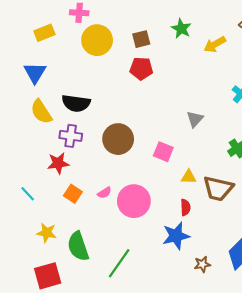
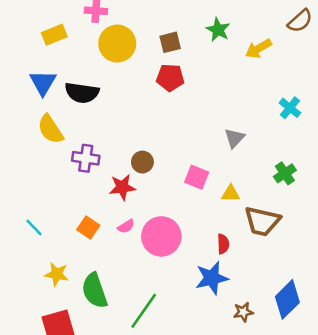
black semicircle: (76, 103) -> (82, 93), moved
brown circle: (118, 139) -> (142, 162), size x0.6
red star: (58, 163) -> (122, 187), moved
yellow triangle: (189, 177) -> (231, 194), moved

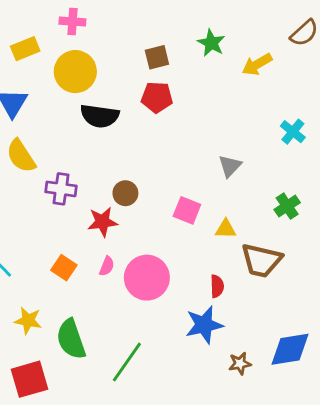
yellow circle: (117, 44) -> (75, 72), moved
black semicircle: (82, 93) -> (100, 116), moved
pink semicircle: (126, 226) -> (107, 266), turned -36
blue diamond: (287, 299) -> (290, 349), turned 36

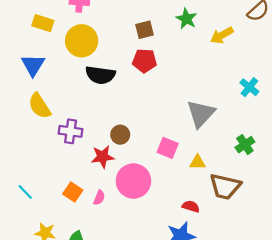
yellow rectangle: (25, 49) -> (43, 23), turned 40
gray triangle: (230, 166) -> (201, 114), size x1.6
pink semicircle: (107, 266) -> (99, 198), moved
pink circle: (147, 278) -> (133, 181), moved
red semicircle: (217, 286) -> (191, 206), turned -70

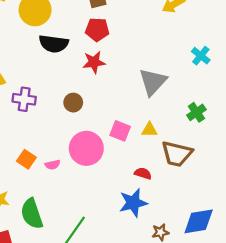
pink square: (168, 148) -> (120, 131), moved
red star: (103, 157) -> (94, 62), moved
pink semicircle: (99, 198) -> (53, 165), turned 56

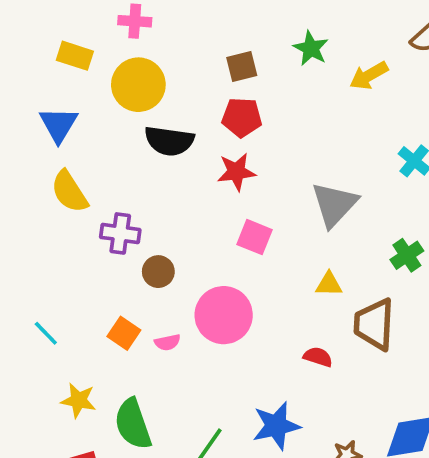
brown circle: (73, 103) -> (158, 272), moved
pink square: (120, 131) -> (254, 237), moved
brown trapezoid: (177, 154) -> (374, 324), turned 80
blue star: (133, 203) -> (276, 426), moved

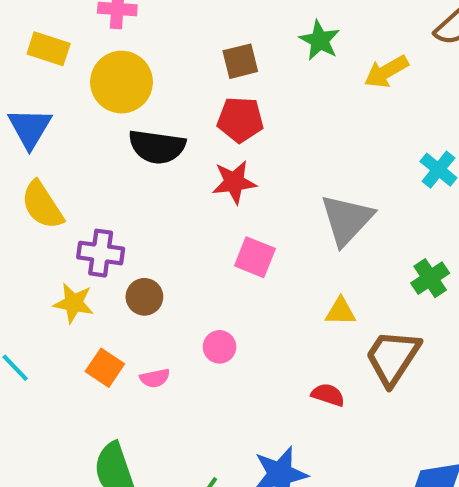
pink circle: (224, 315) -> (220, 347), size x0.5
brown trapezoid: (374, 324) -> (393, 357), turned 30
yellow star: (78, 400) -> (74, 303), moved

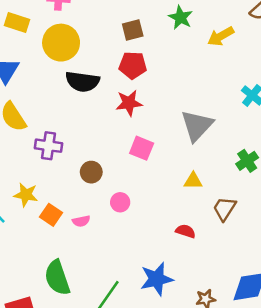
brown circle: (144, 297) -> (91, 172), moved
yellow star: (74, 303) -> (26, 195), moved
brown trapezoid: (393, 357) -> (225, 209), size x0.7

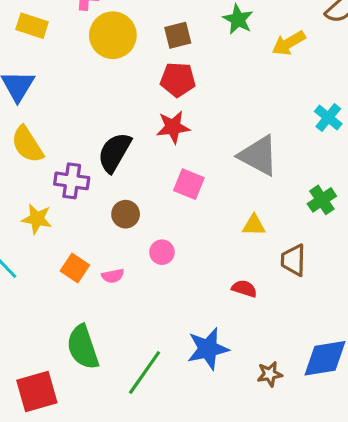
yellow circle: (61, 43) -> (113, 35), moved
black semicircle: (82, 82) -> (114, 152), moved, turned 112
gray triangle: (197, 126) -> (259, 156), turned -45
yellow star: (26, 195) -> (37, 219), moved
brown trapezoid: (225, 209) -> (293, 260), turned -32

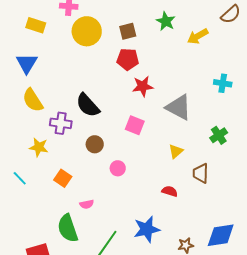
cyan cross: (328, 118) -> (223, 83), turned -30
red star: (173, 127) -> (143, 86), moved
black semicircle: (114, 152) -> (88, 105), turned -72
yellow triangle: (254, 225) -> (176, 151), turned -42
pink semicircle: (113, 276) -> (87, 204), moved

